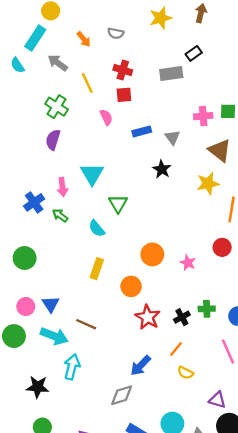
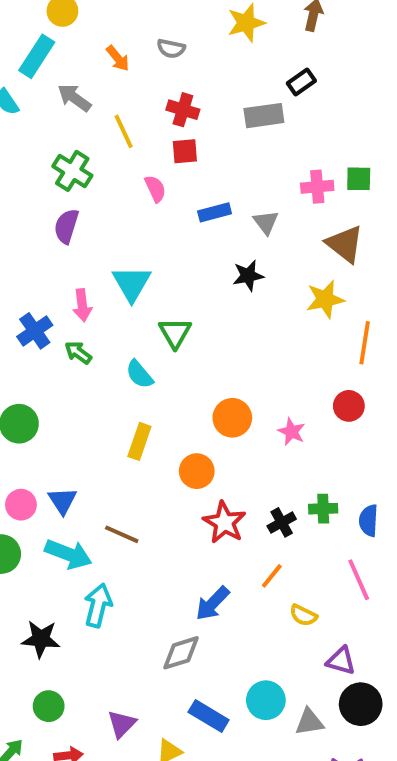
black star: (162, 169) -> (248, 276), turned 30
yellow semicircle: (185, 373) -> (303, 615), moved

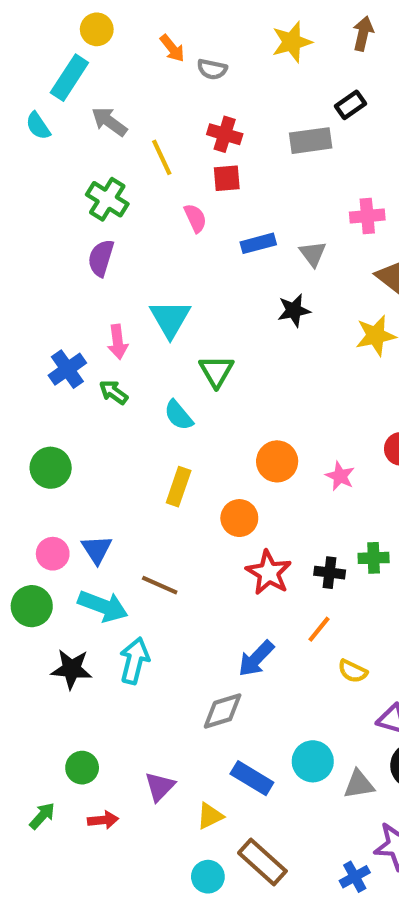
orange arrow: (118, 58) -> (172, 48), moved
black cross: (282, 522) -> (330, 573), turned 36
black star: (41, 639) -> (72, 669), moved

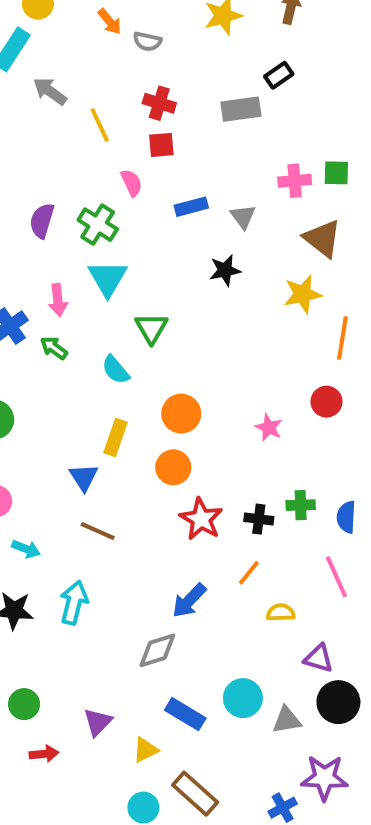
green cross: (107, 199) -> (98, 225), moved
orange circle: (277, 461) -> (181, 414), moved
blue triangle: (97, 549) -> (84, 477), moved
cyan arrow: (103, 606) -> (26, 549), moved, size x0.6
yellow semicircle: (353, 671) -> (281, 613), turned 152

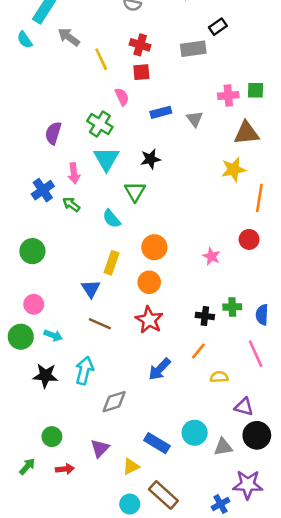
purple semicircle: (42, 221) -> (53, 133), moved
brown triangle: (322, 238) -> (246, 133), turned -44
black star: (225, 270) -> (150, 159), moved
red star: (201, 519) -> (149, 320), moved
gray diamond: (157, 650) -> (114, 402), moved

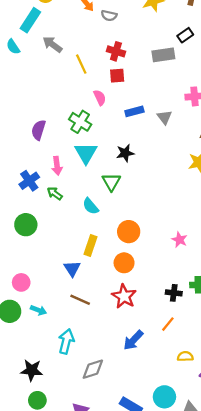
green circle: (32, 251) -> (26, 225), moved
black star: (45, 376) -> (32, 370), moved
yellow semicircle: (219, 377) -> (185, 356), moved

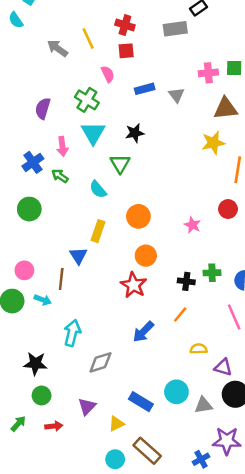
gray arrow: (52, 44) -> (57, 48), moved
orange circle: (124, 263) -> (146, 256), moved
brown line: (80, 300) -> (61, 279), moved, turned 72

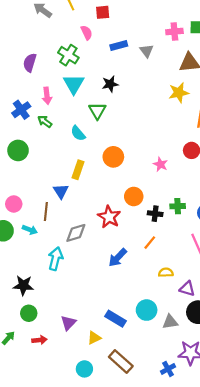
orange circle: (146, 256) -> (134, 196), moved
gray diamond: (100, 362) -> (76, 233), moved
cyan circle: (115, 459) -> (84, 369), moved

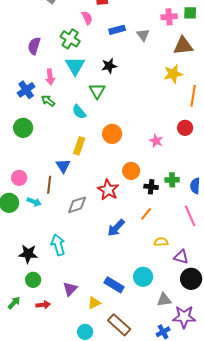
cyan arrow: (56, 259) -> (58, 245), moved, turned -30
gray triangle: (170, 322) -> (164, 300), moved

